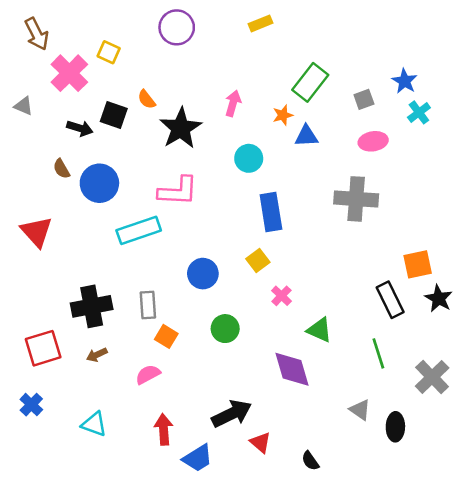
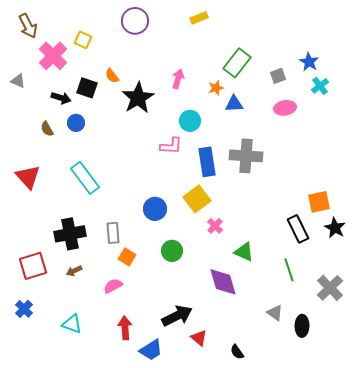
blue circle: (99, 183) -> (76, 123), moved, size x0.6
pink L-shape: (178, 191) -> (171, 146), moved, size x0.7
gray cross: (356, 199) -> (246, 156), moved
cyan rectangle: (139, 230) -> (85, 178), moved, turned 72
yellow square: (258, 260) -> (197, 199), size x1.5

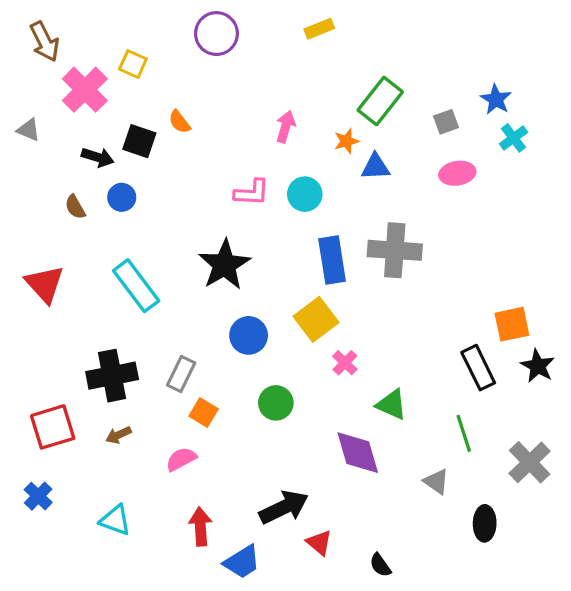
black star: (138, 98) -> (224, 265), moved
pink L-shape: (171, 146) -> (252, 193), moved
gray rectangle: (113, 233) -> (181, 374), turned 30
gray triangle: (275, 313) -> (436, 482), moved

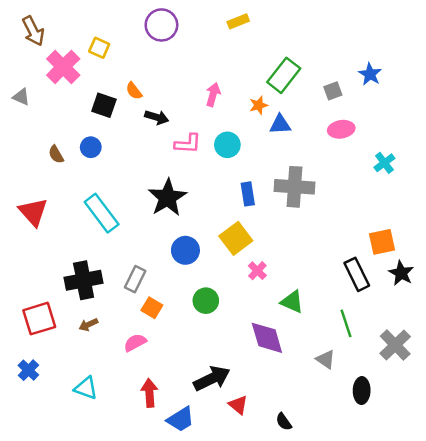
cyan cross: (514, 138) -> (384, 163), moved
black arrow: (98, 157) -> (157, 117), moved
blue rectangle: (332, 260) -> (248, 194), size x0.7

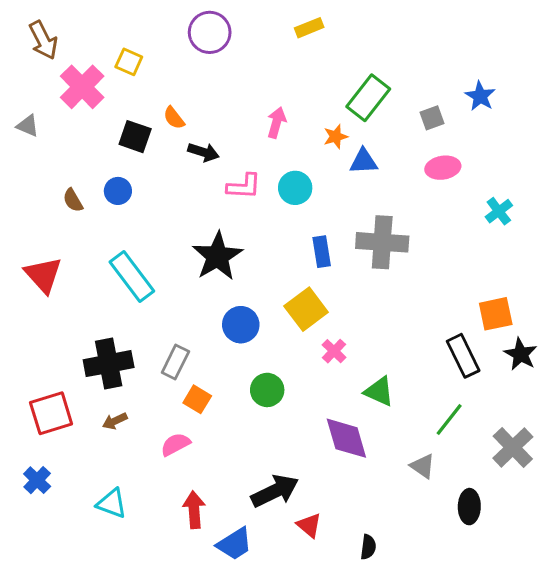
green line: (346, 323) -> (449, 420), turned 56
black semicircle: (284, 422) -> (368, 547), turned -138

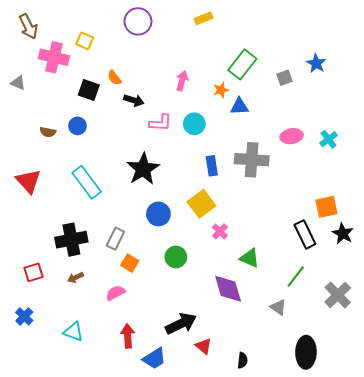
pink cross: (82, 87) -> (54, 57), turned -32
pink ellipse: (443, 168) -> (292, 136), moved
brown semicircle: (73, 200) -> (48, 132), turned -49
red square: (51, 413) -> (33, 272), size x0.7
black ellipse: (469, 507) -> (306, 352), moved, size x1.4

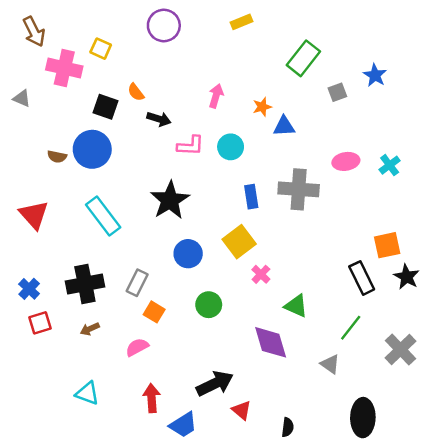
green rectangle: (242, 64) -> (303, 58), moved
blue circle: (78, 126) -> (92, 149), size x1.8
blue cross: (24, 316) -> (29, 289), moved

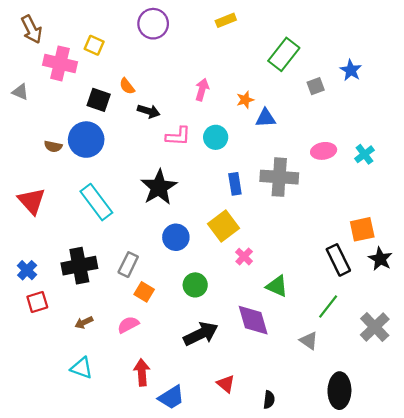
brown arrow: (90, 329) -> (84, 322), moved
black arrow: (215, 384) -> (201, 334), moved

